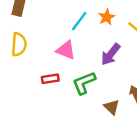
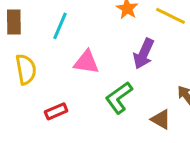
cyan line: (79, 21) -> (60, 26), moved
red rectangle: (50, 79) -> (56, 111), moved

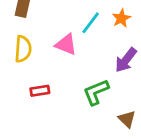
cyan line: (60, 26) -> (91, 23), moved
pink triangle: (86, 62) -> (66, 45), moved

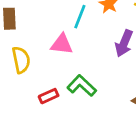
green L-shape: (96, 92) -> (82, 86), moved, turned 80

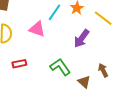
green L-shape: (82, 86) -> (60, 67), moved

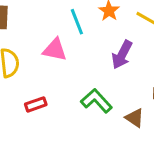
cyan line: (55, 12) -> (77, 22), turned -48

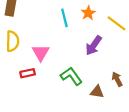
pink triangle: (55, 50) -> (41, 53), moved, turned 42
brown triangle: (135, 118) -> (97, 92), turned -32

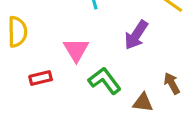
pink triangle: (41, 53) -> (76, 50), moved

